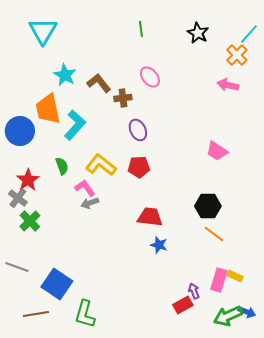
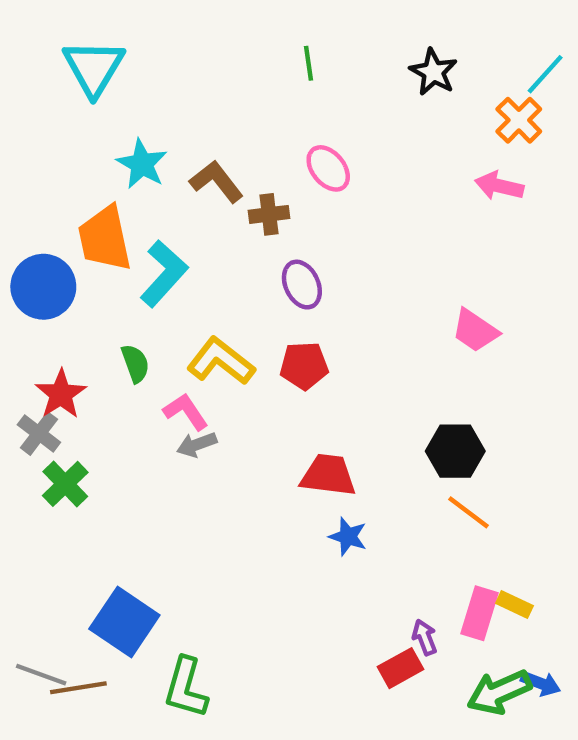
gray line: (17, 267) -> (41, 675), moved

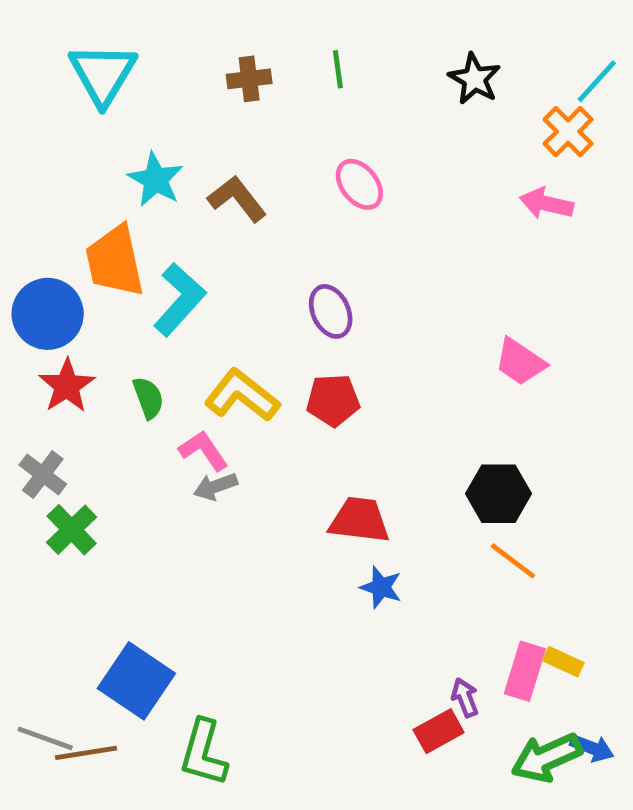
brown cross: (269, 214) -> (249, 79), moved
red star: (61, 394) -> (67, 386), moved

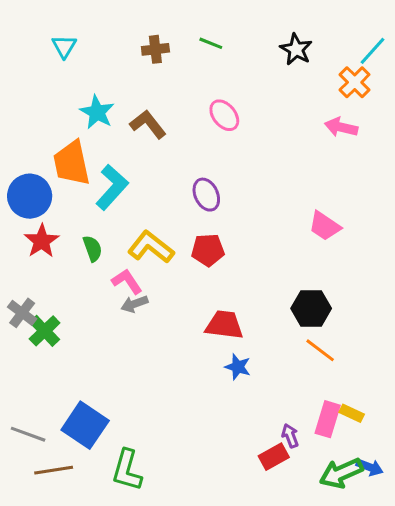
green line: (338, 69) -> (211, 43), turned -60
cyan triangle: (103, 74) -> (64, 46), size x0.6
gray cross: (43, 475) -> (22, 313), moved
gray line: (45, 738) -> (28, 434), moved

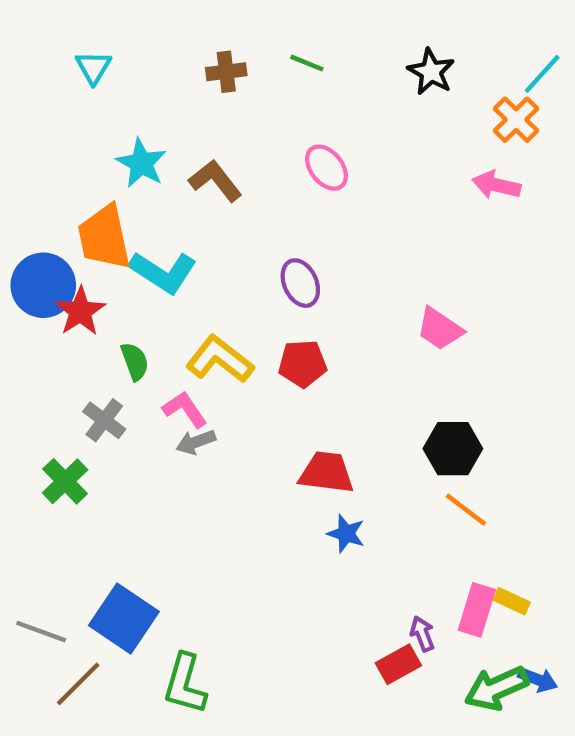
cyan L-shape: (112, 187) -> (163, 272), turned 81
pink trapezoid: (325, 226) -> (440, 329), moved
red star: (42, 241) -> (80, 311), moved
gray cross: (22, 313) -> (104, 420), moved
brown line: (54, 470) -> (78, 684), turned -36

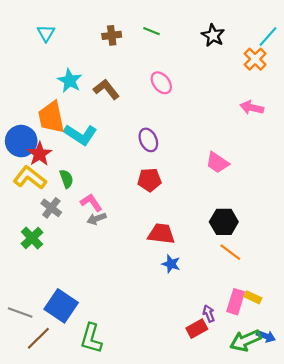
pink arrow: (496, 185) -> (252, 108), moved
yellow L-shape: (220, 359) -> (30, 178), moved

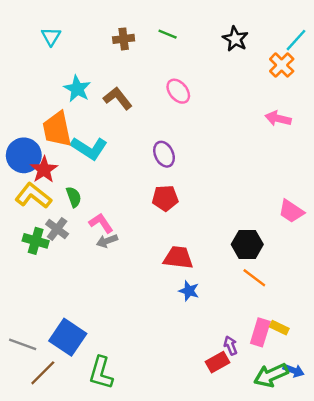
pink trapezoid: (217, 163) -> (291, 211), moved
green cross: (32, 238) -> (36, 241), moved, turned -30

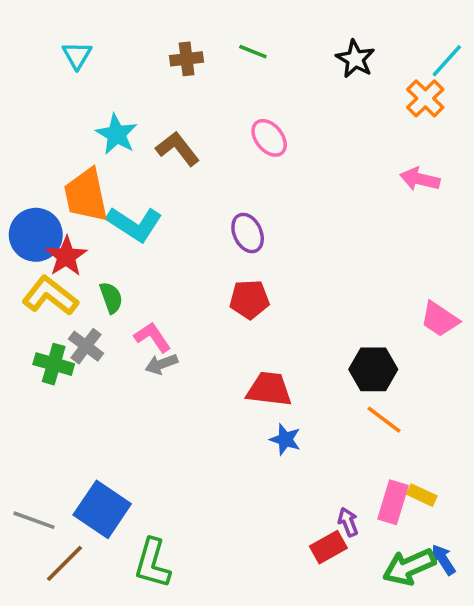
blue arrow: (294, 370) -> (443, 560), turned -144

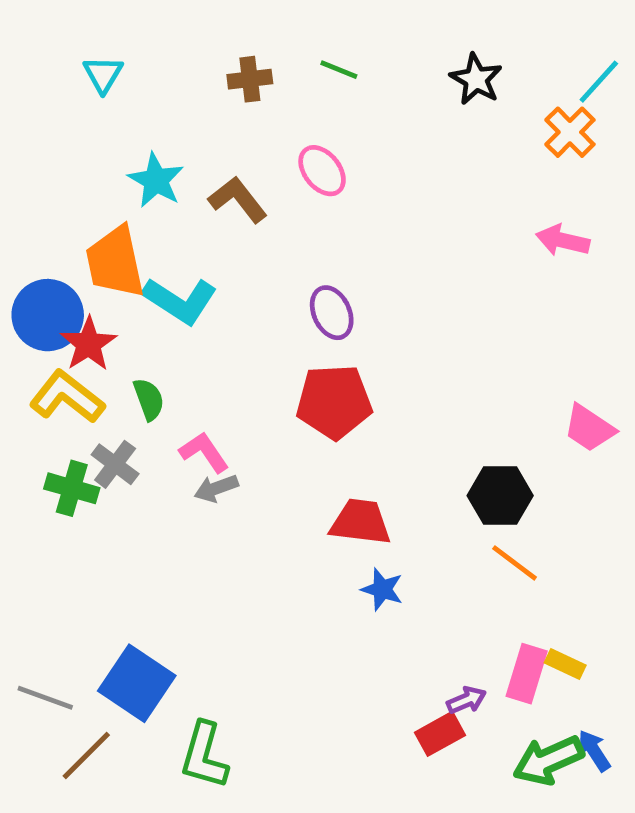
pink ellipse: (269, 138) -> (322, 171), moved
red pentagon: (249, 299) -> (334, 402), size x1.4
purple arrow: (348, 522) -> (466, 700), turned 88

